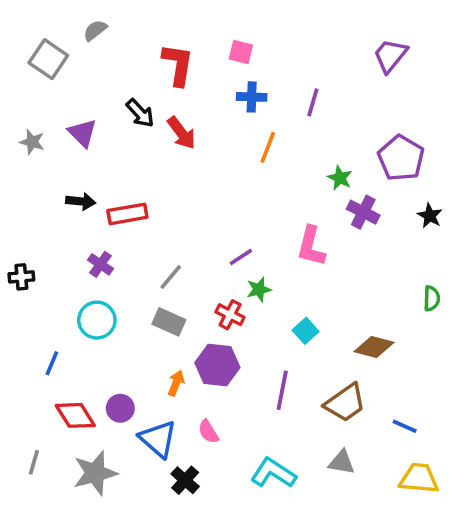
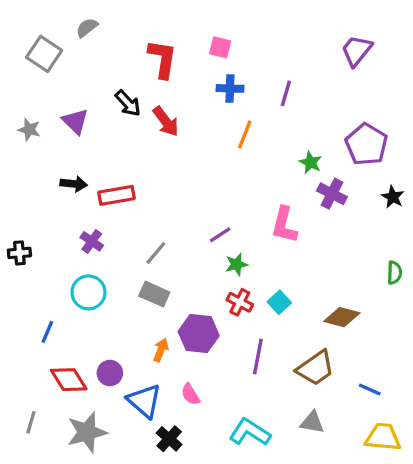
red cross: (230, 315) -> (240, 302), moved

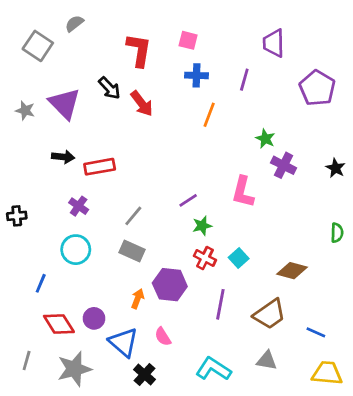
purple trapezoid: (357, 51) -> (274, 43), moved, turned -40
purple triangle: (75, 121) -> (65, 104), size x1.4
purple pentagon: (366, 144) -> (317, 88), moved

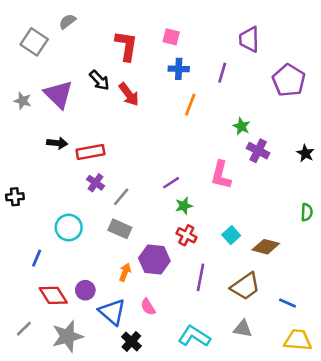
purple cross: (79, 206) -> (96, 183), moved
cyan square: (239, 258) -> (231, 235), moved
gray line: (27, 361) -> (24, 329), turned 30

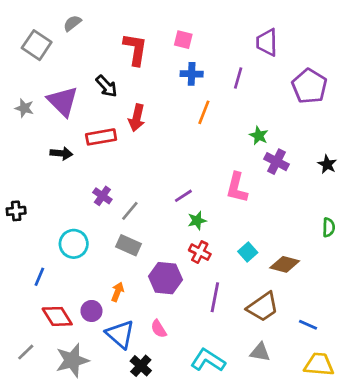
red arrow: (129, 94) -> (137, 118), moved, turned 50
red rectangle: (90, 152) -> (101, 137), moved
orange arrow: (125, 272) -> (118, 292), moved

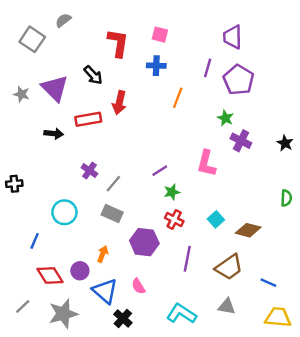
blue cross: (192, 74) -> (156, 66), moved
purple pentagon: (309, 86) -> (239, 80), moved

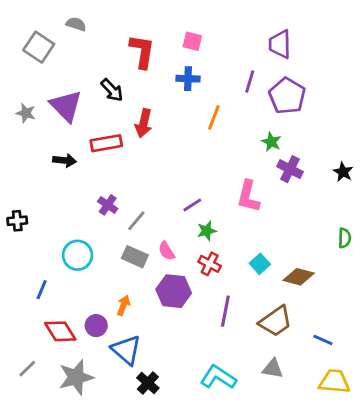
gray semicircle: (63, 20) -> (76, 24), turned 56
pink semicircle: (138, 286) -> (167, 251), moved

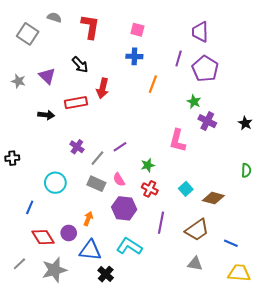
red L-shape: (142, 51) -> (90, 27), moved
purple triangle: (66, 106) -> (47, 76), size x0.7
purple line: (192, 205) -> (120, 147), moved
blue triangle: (126, 350) -> (90, 250), turned -35
cyan L-shape: (218, 377) -> (129, 246), moved

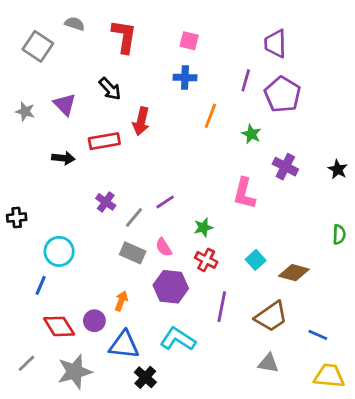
green star: (194, 102) -> (251, 134), moved
cyan circle: (55, 183) -> (59, 251), moved

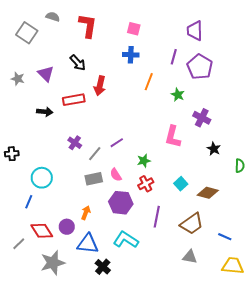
black star: (338, 169) -> (214, 149), moved
gray rectangle: (133, 253) -> (94, 179), turned -36
red cross: (206, 260) -> (146, 184), turned 35
gray line: (27, 363) -> (19, 244), moved

